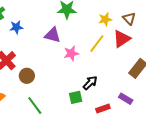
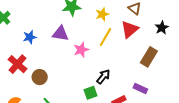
yellow star: (105, 19) -> (102, 14), moved
blue star: (16, 27) -> (30, 37), moved

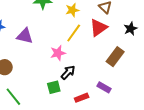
purple triangle: (61, 34) -> (25, 36), moved
pink star: (81, 50) -> (58, 53), moved

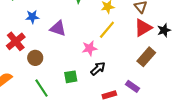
red triangle: (98, 28) -> (143, 28), moved
green square: (54, 87) -> (71, 77), moved

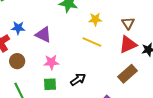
blue star: (32, 17) -> (18, 28), moved
yellow line: (107, 30) -> (92, 42), turned 66
pink star: (90, 48) -> (51, 62), moved

